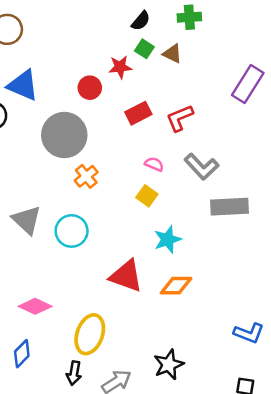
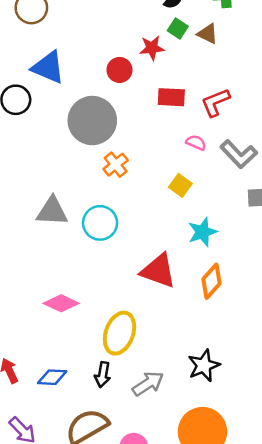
red rectangle: (138, 113) -> (171, 97), turned 30
pink semicircle: (154, 164) -> (196, 143), moved
gray triangle: (27, 220) -> (52, 211), turned -40
orange diamond: (176, 286) -> (212, 281), turned -48
blue diamond: (22, 354) -> (52, 377), moved, turned 48

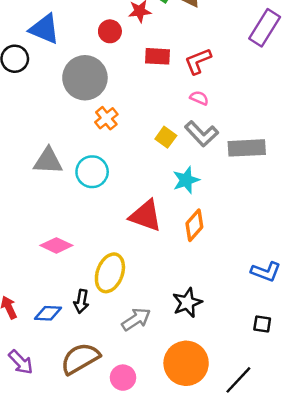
pink semicircle: (196, 143) -> (199, 98), moved
gray L-shape: (239, 154) -> (202, 134), moved
black arrow: (103, 375) -> (81, 301), moved

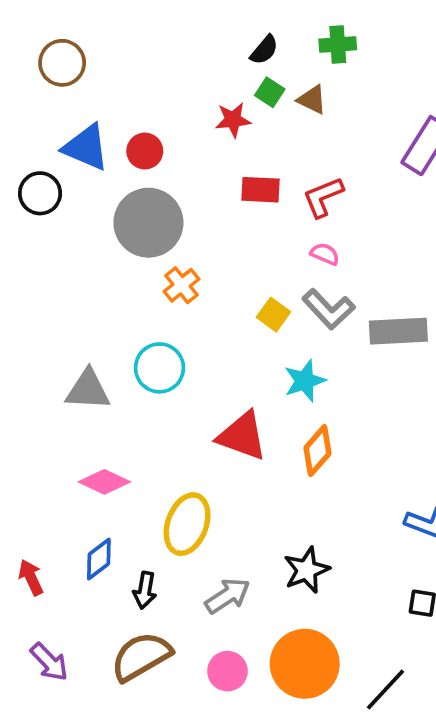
red circle: (110, 31) -> (145, 151), moved
gray triangle: (48, 161) -> (88, 390), moved
black arrow: (81, 301) -> (145, 590), moved
blue diamond: (48, 313) -> (99, 559), moved, turned -40
pink circle: (123, 378) -> (227, 671), moved

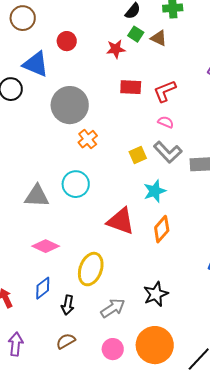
red circle: (145, 151) -> (67, 41), moved
yellow square: (273, 315) -> (138, 155), turned 30
brown semicircle: (141, 656) -> (66, 341), size x0.6
purple arrow: (49, 662) -> (16, 344), turned -130

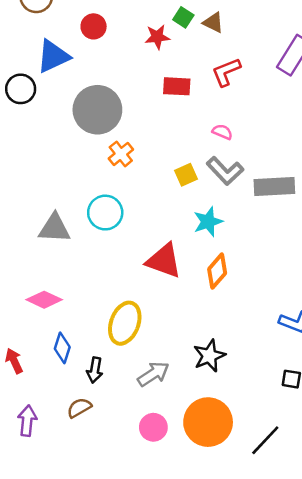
blue triangle: (36, 64) -> (53, 56), turned -48
red L-shape: (165, 91) -> (226, 72), moved
pink diamond: (46, 246) -> (44, 300), moved
blue diamond: (43, 288) -> (62, 348), turned -35
brown semicircle: (66, 341) -> (79, 408), moved

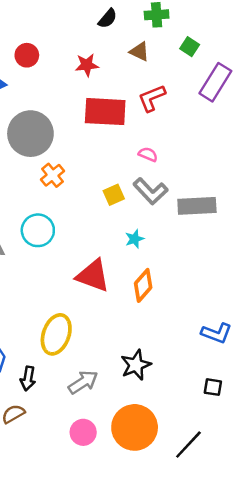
green square: (183, 17) -> (190, 47), moved
red rectangle: (177, 86) -> (105, 112), size x1.6
cyan star: (208, 222) -> (135, 239), size x0.7

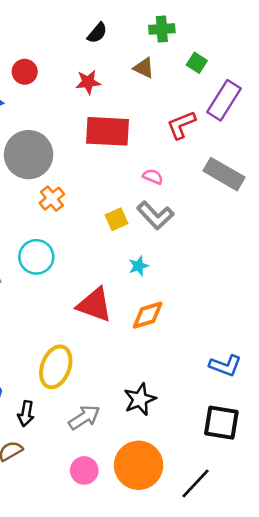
black semicircle: (108, 19) -> (97, 33), moved
red L-shape: (152, 98) -> (181, 125), moved
gray rectangle: (197, 206) -> (224, 174), moved, turned 33
orange diamond: (143, 285) -> (148, 315), turned 32
black square: (213, 387) -> (221, 423), size x1.8

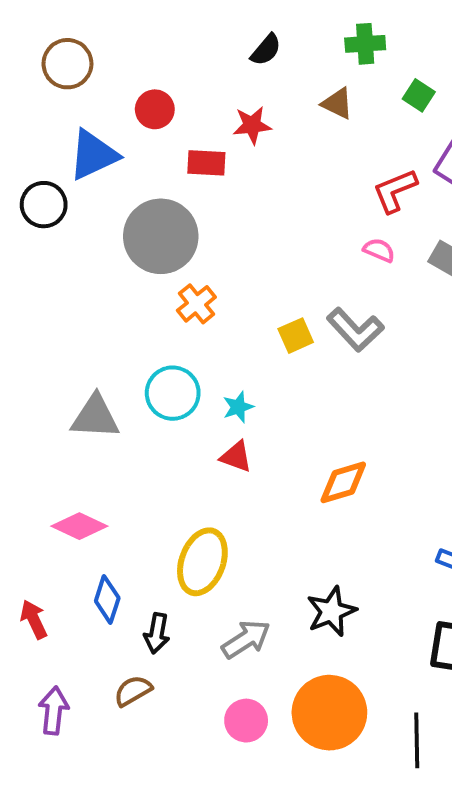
red rectangle: (108, 131) -> (206, 163), moved, size x0.6
pink semicircle: (153, 177) -> (379, 250), moved
cyan star: (139, 266) -> (238, 407), moved
red triangle: (95, 305) -> (236, 457), moved, size x0.6
black line: (196, 483) -> (417, 740), turned -44

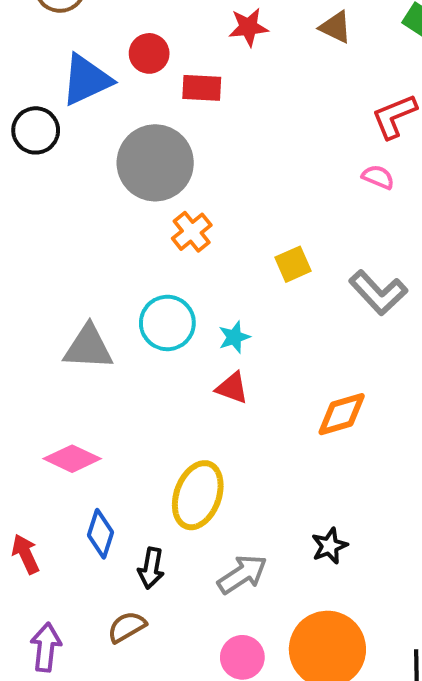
red circle: (155, 109) -> (149, 53), moved
red star: (252, 125) -> (248, 27), moved
gray L-shape: (355, 330) -> (378, 293), moved
black star: (331, 611) -> (329, 546), size x0.7

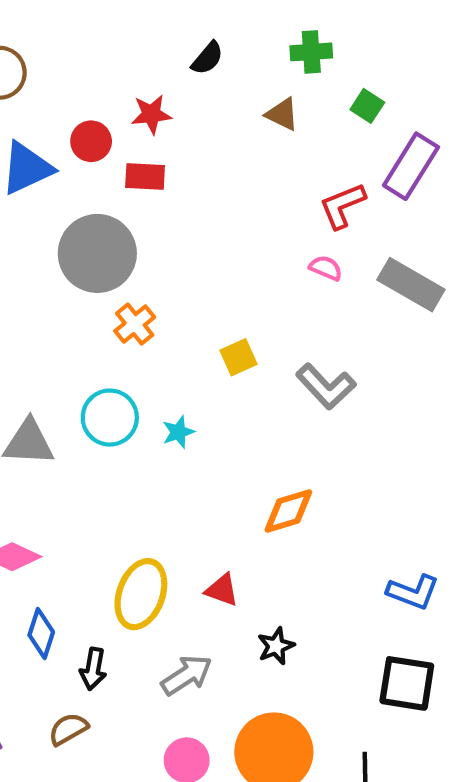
red star: (248, 27) -> (151, 114), moved
red triangle: (232, 388) -> (222, 590), moved

